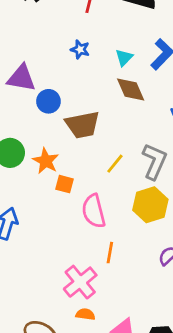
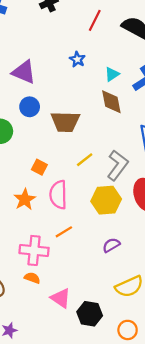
blue circle: (48, 101) -> (30, 107), moved
orange star: (46, 161) -> (25, 199), moved
orange line: (110, 253) -> (64, 232), turned 36
pink cross: (80, 282) -> (34, 250), turned 32

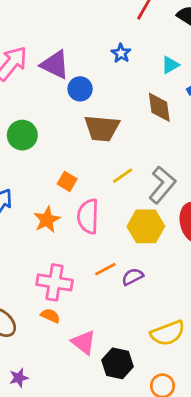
cyan triangle: (112, 74) -> (170, 65), moved
blue circle: (30, 107) -> (80, 89), moved
orange line: (64, 232) -> (105, 269), moved
purple semicircle: (111, 245) -> (133, 277), moved

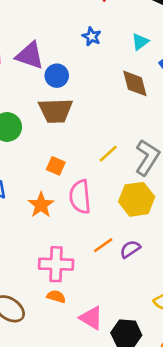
brown trapezoid: (102, 128) -> (56, 111), moved

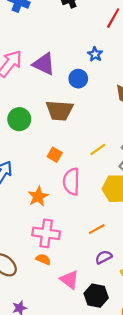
blue circle: (57, 76) -> (78, 79), moved
orange star: (41, 205) -> (38, 197), moved
orange line: (103, 245) -> (97, 229), moved
purple semicircle: (130, 249) -> (104, 257), moved

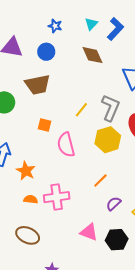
orange star: (38, 197) -> (26, 171), moved
orange semicircle: (43, 259) -> (31, 199), moved

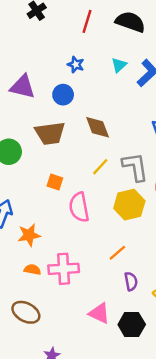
brown diamond: (92, 55) -> (98, 127), moved
gray L-shape: (110, 108) -> (135, 167), turned -36
orange star: (26, 171) -> (29, 235), turned 30
purple semicircle: (114, 204) -> (131, 281), turned 119

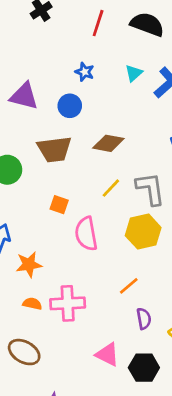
brown diamond: (98, 127) -> (108, 143), turned -60

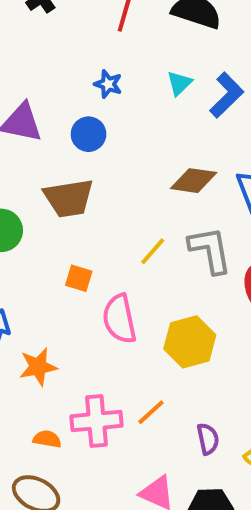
brown diamond: (108, 143) -> (194, 181), moved
yellow hexagon: (143, 232) -> (190, 342), moved
orange line: (129, 286) -> (151, 412), moved
orange semicircle: (32, 304) -> (47, 439), moved

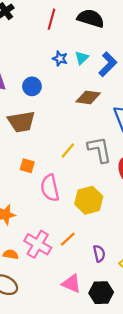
blue star: (108, 84) -> (60, 59), moved
brown diamond: (194, 181) -> (88, 97), moved
pink cross: (96, 421) -> (38, 244), turned 36

